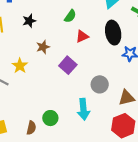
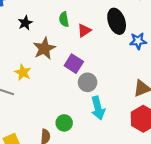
green semicircle: (70, 16) -> (64, 19), moved, turned 144
brown star: (43, 47) -> (44, 48), size x1.5
gray circle: (100, 84) -> (88, 82), moved

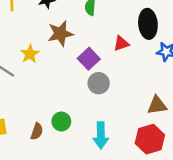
red triangle: (84, 30) -> (121, 43), moved
cyan arrow: (98, 108) -> (101, 135), moved

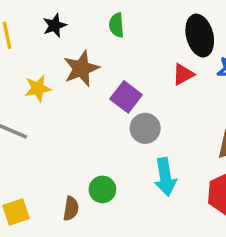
red triangle: (121, 43) -> (183, 74), moved
yellow star: (30, 54) -> (38, 88), moved, turned 30
cyan arrow: (101, 135) -> (165, 177), moved

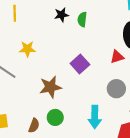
black star: (55, 25) -> (61, 15), moved
brown star: (81, 69) -> (50, 87), moved
gray circle: (145, 128) -> (116, 89), moved

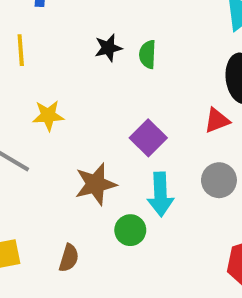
green circle: (55, 117) -> (130, 230), moved
cyan arrow: (95, 117) -> (160, 194), moved

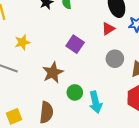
cyan arrow: (160, 194) -> (96, 102), moved
brown semicircle: (69, 258) -> (46, 112), size x1.5

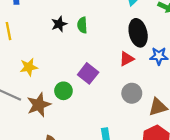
brown star: (53, 73) -> (39, 105), moved
green circle: (75, 92) -> (63, 91), moved

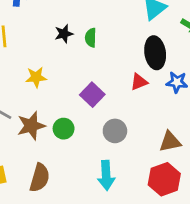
yellow star: (29, 67) -> (36, 77), moved
green circle: (63, 91) -> (64, 129), moved
gray circle: (132, 93) -> (115, 131), moved

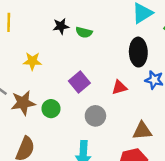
green semicircle: (91, 38) -> (84, 32), turned -84
red triangle: (139, 82) -> (119, 87), moved

